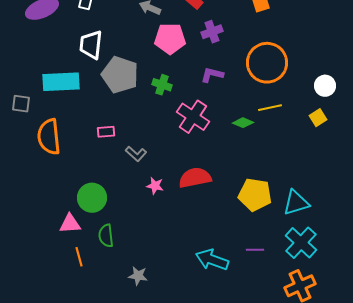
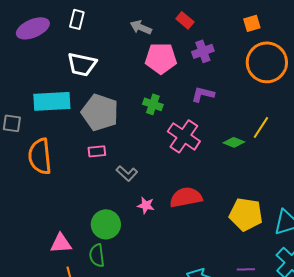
white trapezoid: (91, 45) -> (82, 64), turned -84
orange circle: (267, 63) -> (267, 62), moved
gray pentagon: (120, 75) -> (100, 112), moved
yellow line: (270, 108) -> (261, 127), turned -45
green circle: (92, 198) -> (106, 224), moved

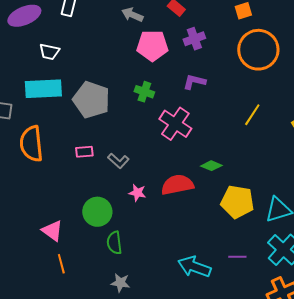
white trapezoid: (82, 64) -> (49, 52), moved, size x0.7
green diamond: (234, 142) -> (211, 166), moved
pink rectangle: (97, 151) -> (84, 152), moved
pink triangle: (61, 243) -> (52, 231), turned 40
green semicircle: (97, 255) -> (114, 243), moved

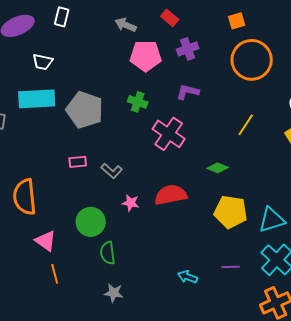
orange semicircle: (31, 144) -> (25, 197), moved
green diamond: (211, 166) -> (218, 168), moved
cyan arrow: (194, 267) -> (188, 277), size x0.6

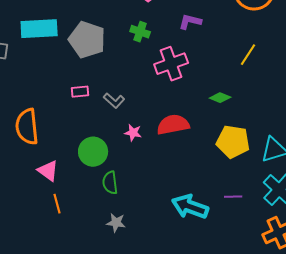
pink cross: (169, 134) -> (171, 64), turned 36
cyan arrow: (188, 277) -> (190, 207), size x1.8

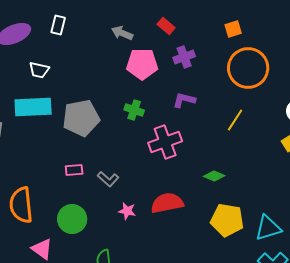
gray pentagon: (87, 40) -> (81, 118), turned -30
yellow line: (248, 55) -> (235, 120), moved
green circle: (93, 152) -> (72, 219), moved

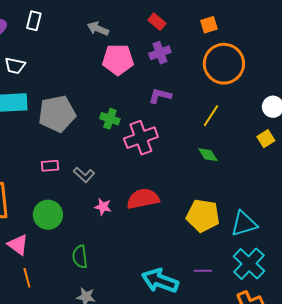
red rectangle: (166, 26) -> (157, 22), moved
green cross: (134, 110) -> (110, 119), moved
green diamond: (214, 176) -> (208, 155), moved, turned 35

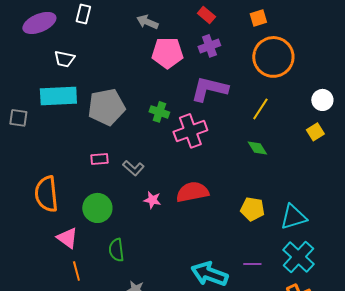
purple L-shape: (160, 96) -> (209, 89), size x1.6
yellow pentagon: (203, 216) -> (252, 209), size x0.7
green semicircle: (80, 257) -> (116, 250), moved

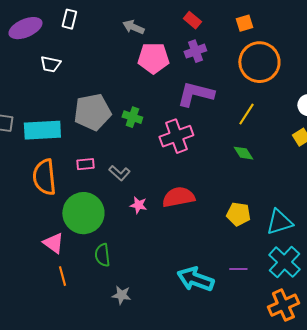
cyan rectangle: (58, 96) -> (42, 130), moved
green cross: (159, 112) -> (132, 117), moved
orange semicircle: (46, 194) -> (44, 177), moved
green circle: (97, 208) -> (83, 213), size x1.4

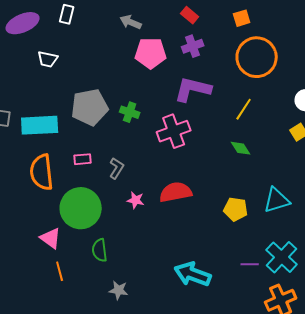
gray L-shape: (119, 173) -> (117, 168), turned -100
cyan triangle: (279, 222) -> (277, 200), moved
purple line: (238, 269) -> (250, 264), moved

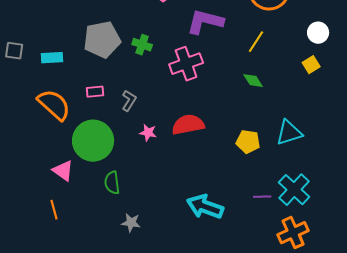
cyan rectangle: (40, 125) -> (52, 58), size x0.6
orange semicircle: (42, 172) -> (54, 105), turned 138
orange line: (60, 271) -> (54, 210), moved

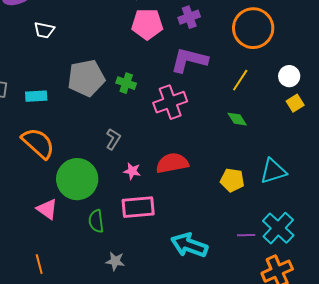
white circle: (318, 33) -> (289, 76), moved
pink rectangle: (95, 92) -> (138, 207), moved, size x1.8
orange line: (54, 210) -> (39, 264), moved

